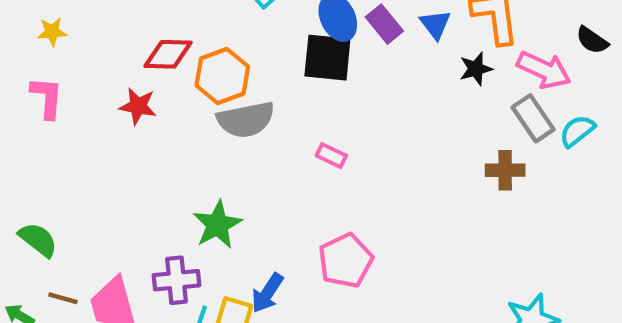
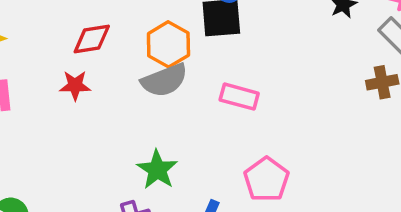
orange hexagon: (222, 76) -> (168, 44), moved
pink rectangle: (331, 156) -> (239, 97), size x1.5

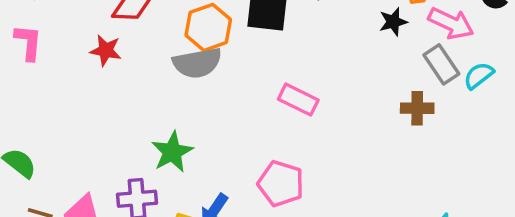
pink rectangle: (239, 97) -> (298, 100), moved
pink pentagon: (266, 179) -> (281, 184), turned -30

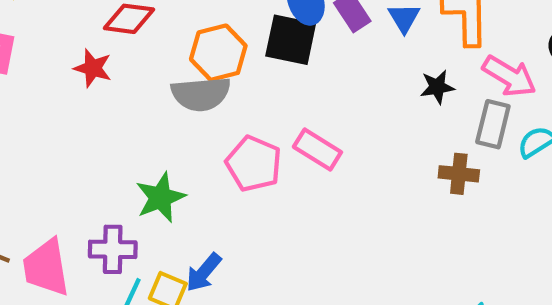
black star: (393, 22) -> (437, 87), moved
gray rectangle: (441, 64) -> (493, 124), turned 42
pink pentagon: (281, 184) -> (254, 164), moved

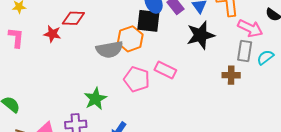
orange hexagon: (218, 53) -> (130, 39), moved
red star: (93, 68) -> (52, 34), moved
black star: (437, 87) -> (201, 35), moved, size x1.8

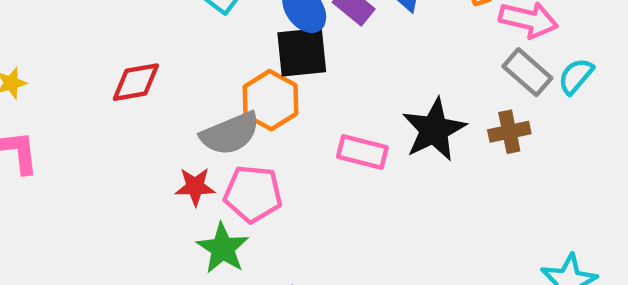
red star: (52, 34) -> (195, 187), moved
black star: (201, 35) -> (434, 130), moved
gray rectangle: (245, 51) -> (527, 72), turned -45
pink pentagon: (137, 79) -> (253, 194), moved

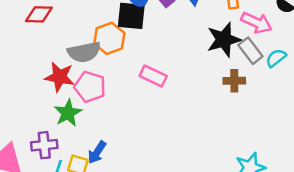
black star: (434, 130) -> (224, 40), moved
red star: (195, 187) -> (60, 77), size x1.4

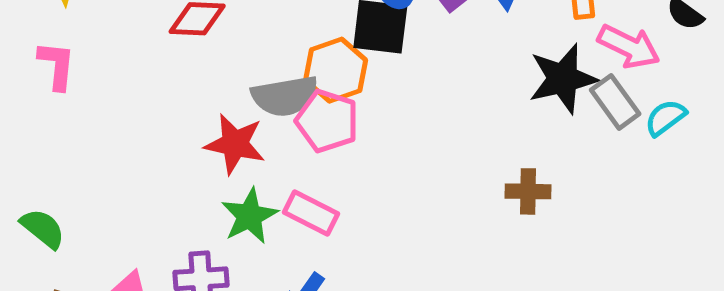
pink rectangle: (153, 76) -> (311, 213), moved
brown cross: (234, 81) -> (528, 191), moved
pink pentagon: (90, 87) -> (327, 121), moved

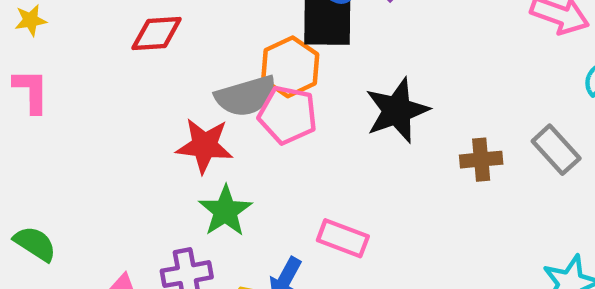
black star: (563, 79) -> (397, 110), moved
gray rectangle: (615, 102) -> (556, 150), moved
pink rectangle: (311, 213) -> (343, 238), moved

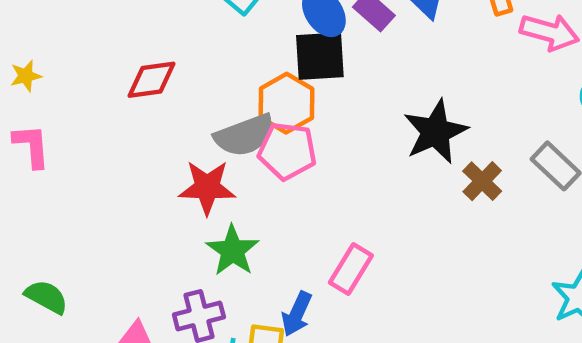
black star: (397, 110) -> (436, 132), moved
brown cross: (481, 160) -> (482, 181), turned -36
pink rectangle: (343, 238) -> (351, 269), turned -75

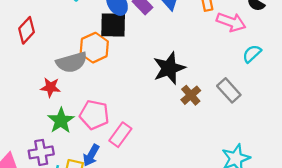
red diamond: (152, 80) -> (27, 30), turned -44
pink pentagon: (287, 151) -> (94, 115), moved
red star: (207, 187) -> (50, 87), size x0.7

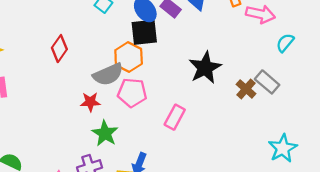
brown cross: (191, 95) -> (246, 89), moved
pink pentagon: (94, 115) -> (132, 93), moved
pink rectangle: (120, 135) -> (175, 117), moved

